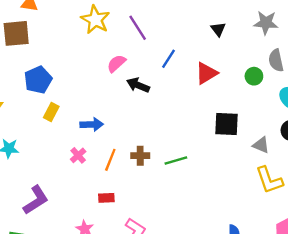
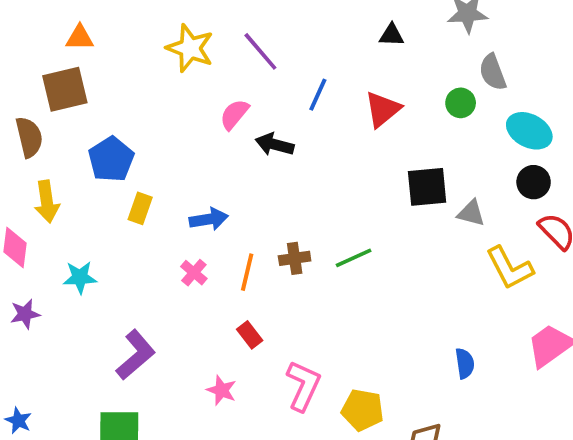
black triangle: (218, 29) -> (392, 35), turned -42
gray triangle: (261, 145) -> (471, 213), moved
red rectangle: (106, 198) -> (250, 335), turned 63

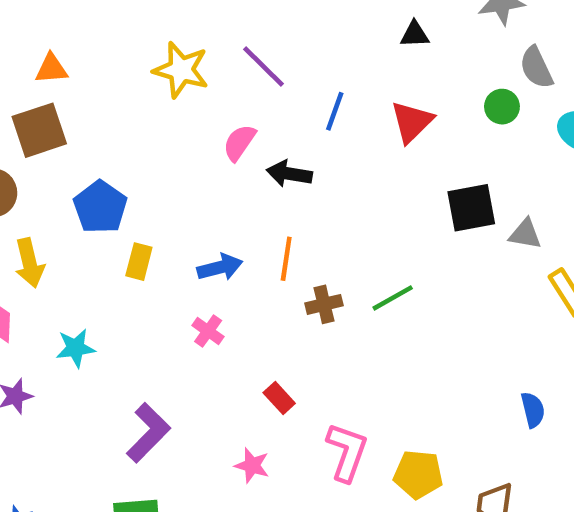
orange line: (247, 272) -> (286, 259), moved

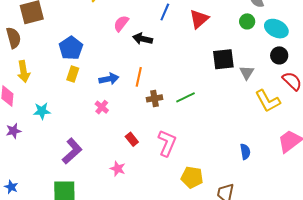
green circle: (502, 107) -> (247, 21), moved
blue pentagon: (100, 207) -> (71, 48), moved
gray triangle: (525, 234) -> (247, 73), turned 49
pink L-shape: (347, 452) -> (167, 143), moved

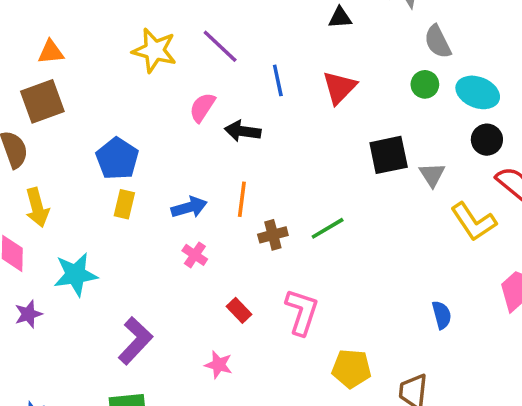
blue line: (165, 12) -> (278, 80), turned -30
pink cross: (102, 107) -> (195, 255), moved
cyan star: (42, 111) -> (76, 274), size x1.4

